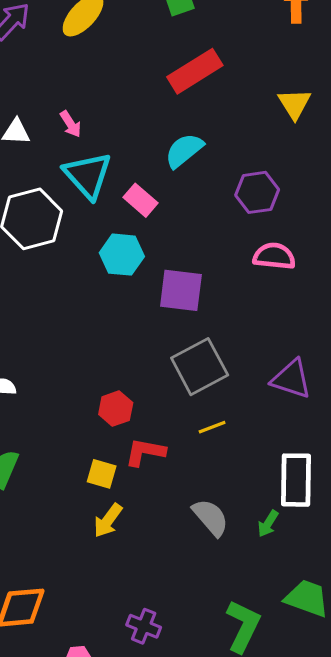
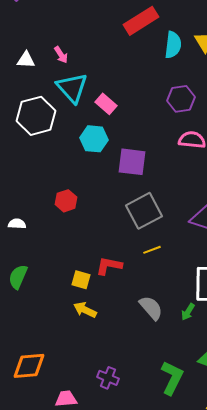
cyan semicircle: (184, 150) -> (173, 45), moved, turned 136
red hexagon: (116, 409) -> (66, 201), moved
yellow arrow: (108, 520) -> (85, 310), turned 80

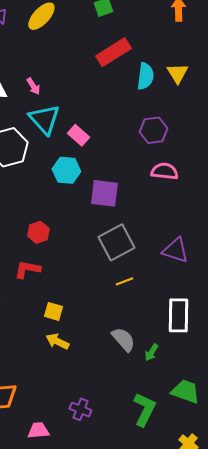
red L-shape: (109, 266) -> (27, 269), moved
green arrow: (188, 312) -> (152, 352), moved

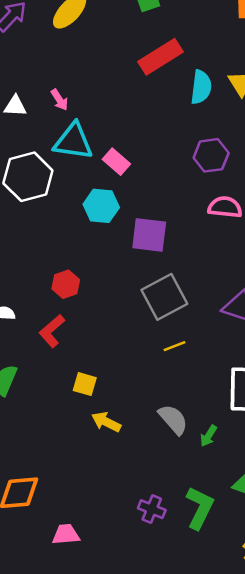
cyan triangle: (44, 119) -> (73, 141), turned -40
red L-shape: (27, 269) -> (52, 331), turned -52
yellow arrow: (57, 341) -> (106, 422), moved
purple cross: (80, 409) -> (152, 509), moved

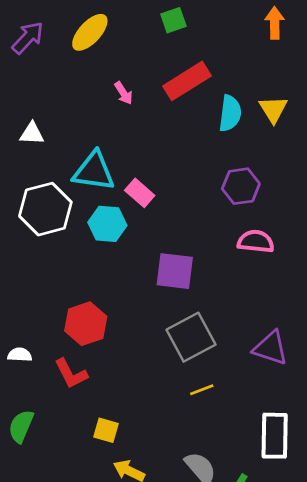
pink arrow: (59, 100) -> (124, 93), moved
cyan hexagon: (101, 206) -> (107, 224), moved
red hexagon: (66, 284) -> (86, 324), size x1.4
red L-shape: (52, 331) -> (71, 374), turned -76

